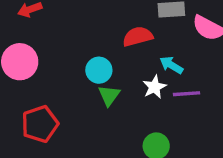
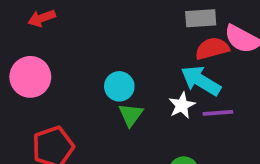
red semicircle: (138, 36) -> (212, 48), moved
cyan arrow: (171, 65) -> (201, 81), size x1.5

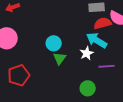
purple line: (218, 113) -> (107, 66), moved

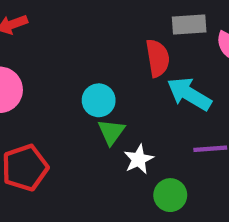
red semicircle: (103, 23) -> (158, 58), moved, turned 96
white star: (87, 53) -> (139, 159), moved

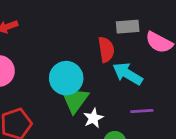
cyan circle: (99, 100) -> (66, 78), size x1.5
green triangle: (111, 132) -> (75, 100), size x1.5

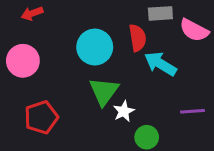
cyan circle: (66, 78) -> (95, 47), moved
purple line: (142, 111) -> (193, 111), moved

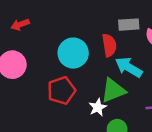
green triangle: (104, 91) -> (113, 91), moved, turned 32
red pentagon: (41, 117) -> (61, 91), moved

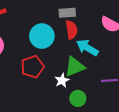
gray rectangle: (129, 25) -> (67, 13), moved

